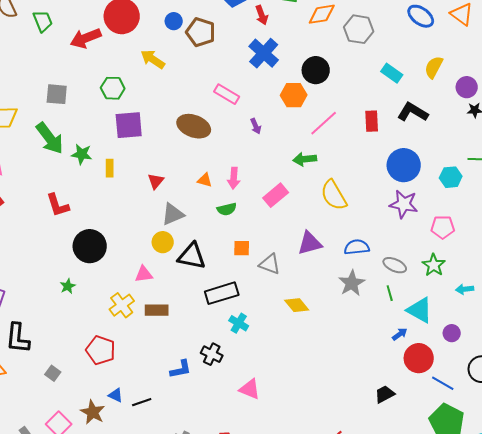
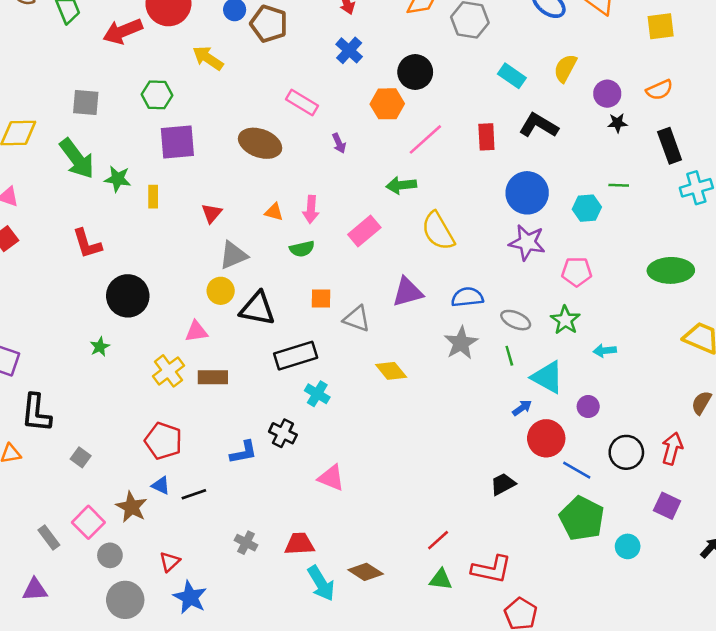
blue cross: (264, 53) -> (349, 50), size x0.7
red pentagon: (101, 350) -> (163, 441), moved

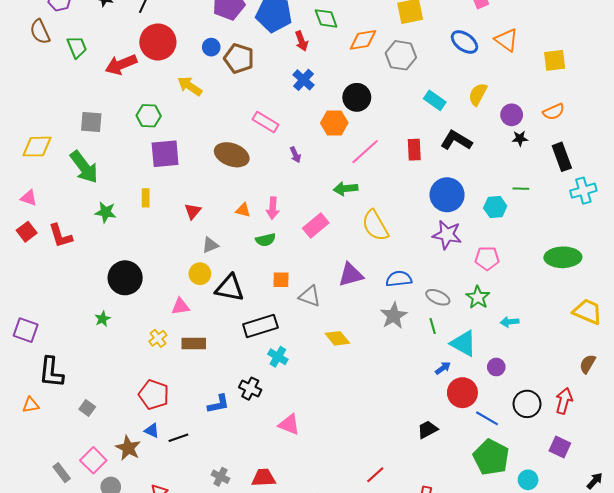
green star: (118, 179) -> (106, 212), moved
red L-shape: (87, 244) -> (60, 236), moved
gray triangle: (233, 255) -> (210, 245), size x0.7
yellow cross: (168, 371) -> (158, 338), size x0.7

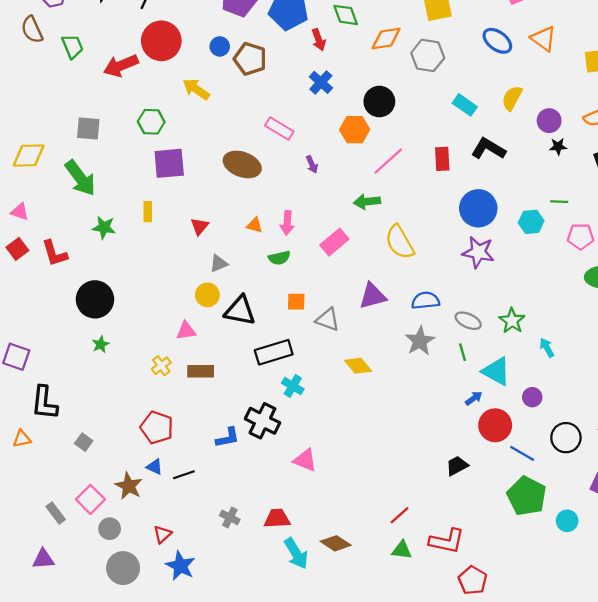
pink pentagon: (487, 258) -> (581, 236), moved
black circle: (125, 278) -> (95, 299), moved
cyan arrow: (510, 322) -> (547, 348), turned 66
black cross: (250, 389) -> (262, 421), size x1.4

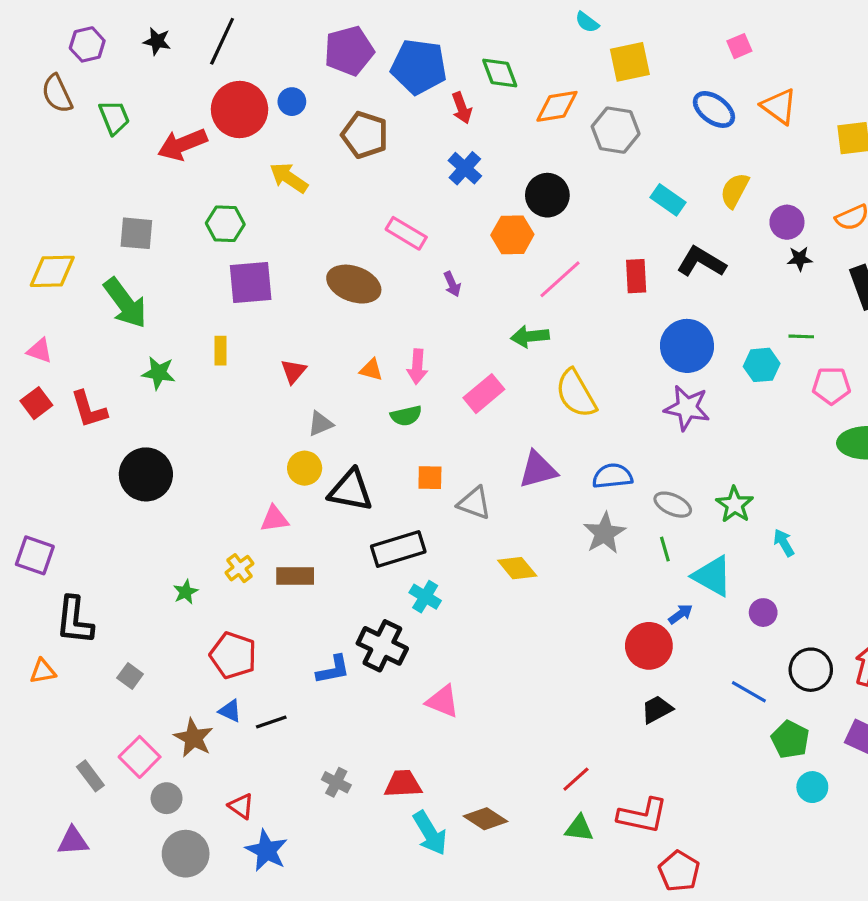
blue circle: (220, 46) -> (292, 102), moved
green star: (101, 344) -> (186, 592), moved
red circle: (495, 425) -> (649, 646), moved
green pentagon: (527, 496) -> (790, 739), moved, size x0.7
red triangle: (162, 534) -> (241, 806), turned -42

